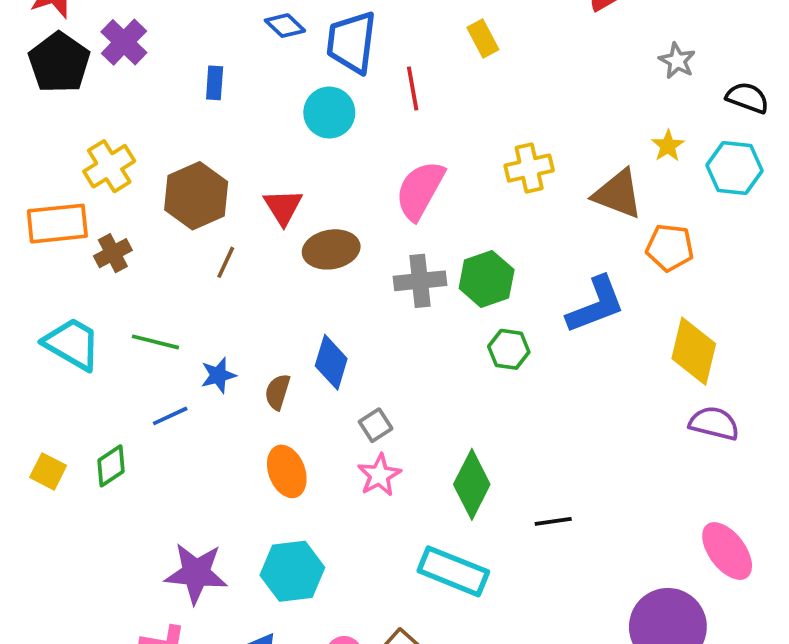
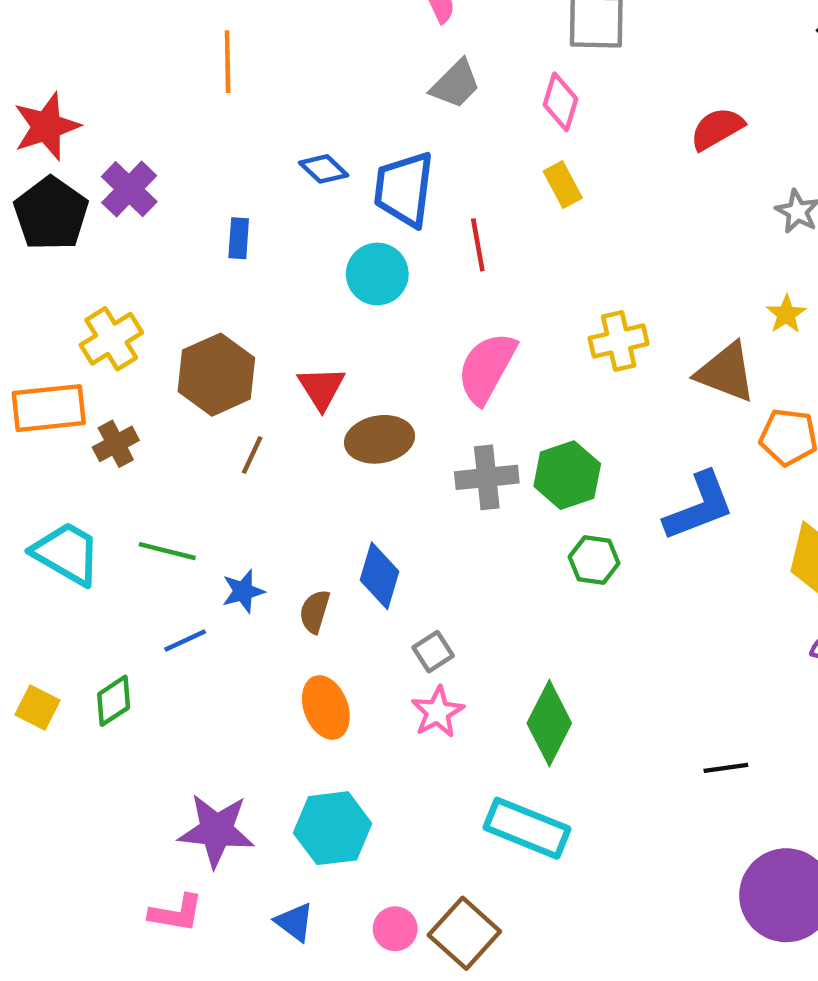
black line: (553, 521) -> (726, 768), moved

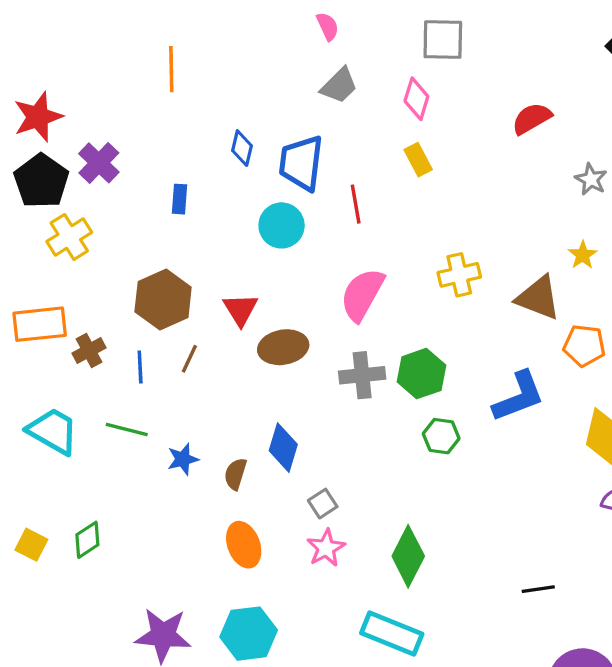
blue diamond: (324, 169) -> (242, 148), turned 60
yellow cross: (111, 339) -> (69, 237), moved
blue line: (185, 640) -> (140, 367), moved, turned -68

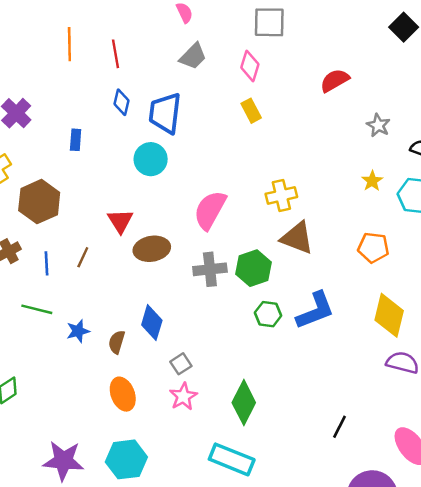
red line: (356, 204) -> (115, 54), moved
brown triangle: (538, 298) -> (297, 238), moved
brown hexagon: (163, 300) -> (39, 202), moved
blue L-shape: (518, 397) -> (315, 311), moved
black line: (538, 589) -> (339, 427), turned -55

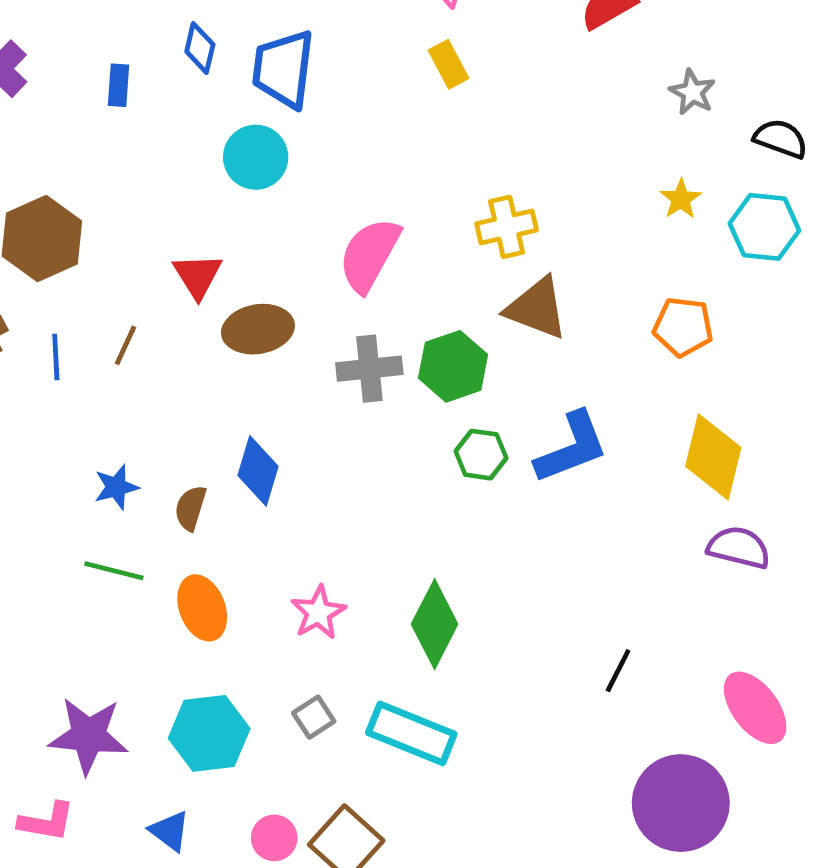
blue rectangle: (76, 140) -> (119, 85), moved
green line: (37, 309) -> (114, 571), moved
gray square: (181, 364) -> (314, 717), moved

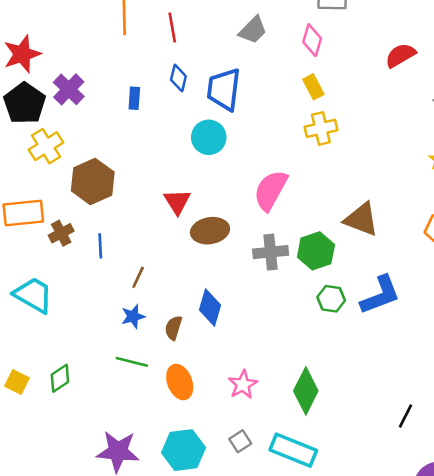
yellow cross: (507, 227) -> (321, 128), moved
brown line: (126, 345) -> (138, 277), moved

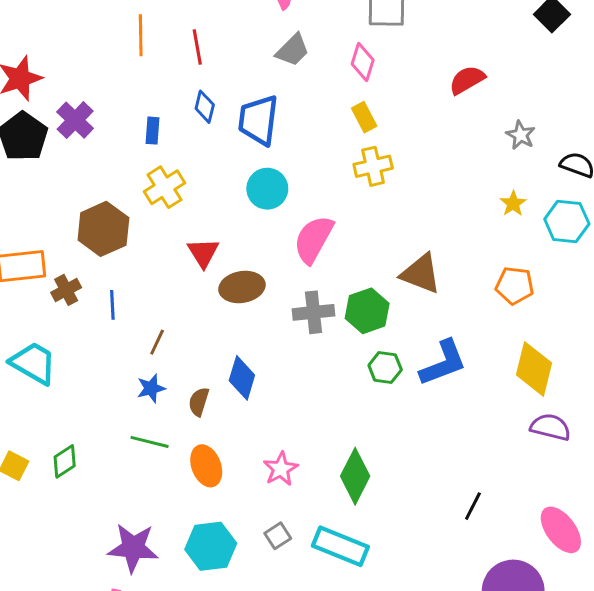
cyan circle: (209, 137) -> (267, 189), moved
yellow cross: (46, 146) -> (164, 187), moved

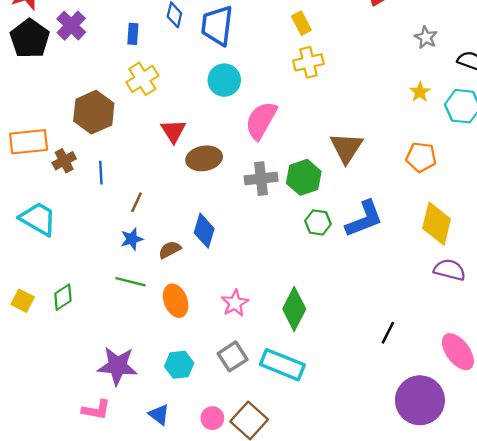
brown triangle: (421, 274) -> (346, 148), turned 42
brown semicircle: (199, 402) -> (170, 250), turned 45
gray square: (278, 536) -> (233, 356), size x1.4
cyan hexagon: (211, 546) -> (179, 365), size x0.7

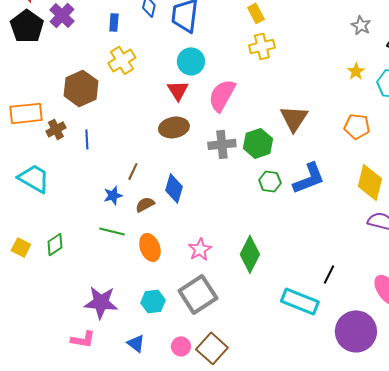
red triangle: (173, 131) -> (178, 90), moved
brown line: (136, 202) -> (133, 171), moved
gray square: (233, 356) -> (198, 294), size x1.5
cyan rectangle: (282, 365) -> (300, 301), moved

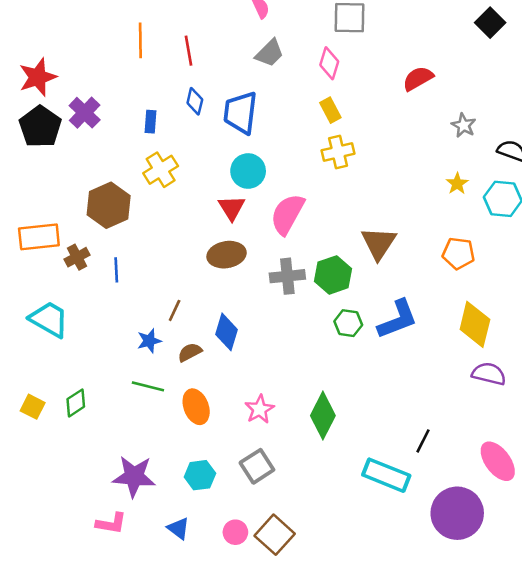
gray square: (198, 294) -> (257, 466), size x0.7

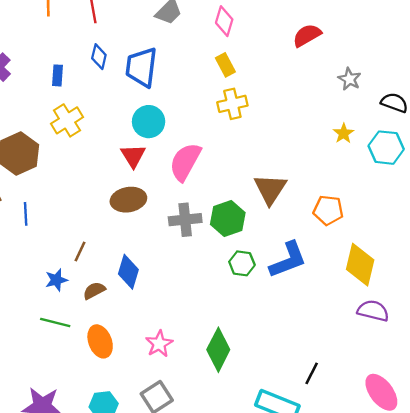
orange pentagon: (458, 253) -> (328, 210), moved

